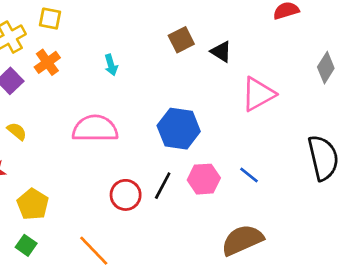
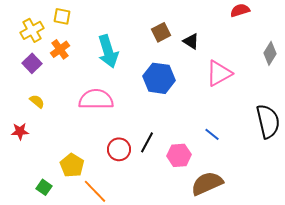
cyan arrow: (111, 65) -> (108, 51), size x2.0
blue hexagon: (179, 129) -> (159, 78), moved
pink hexagon: (204, 179) -> (179, 155), moved
yellow pentagon: (33, 204) -> (72, 165), moved

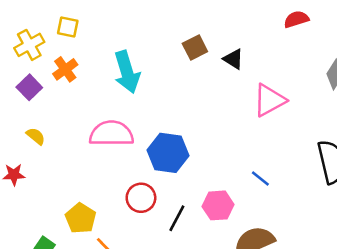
blue hexagon: (159, 78) -> (168, 153), moved
black line: (147, 142) -> (177, 218), moved

